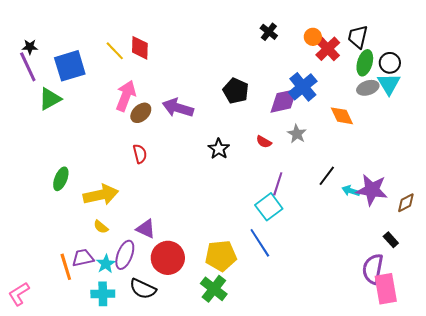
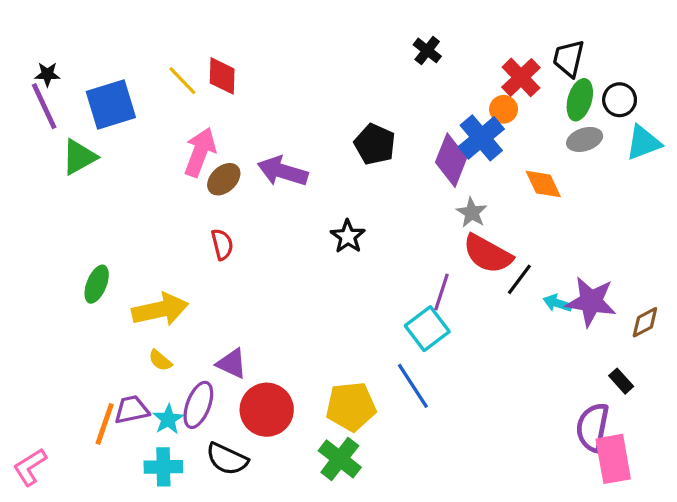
orange circle: (313, 37) -> (504, 109), moved
cyan triangle: (389, 84) -> (643, 143), moved, turned 40
purple diamond: (284, 101) -> (451, 160), turned -56
red semicircle: (264, 142) -> (488, 254), moved, size x2.0
orange line: (66, 267) -> (105, 424), turned 36

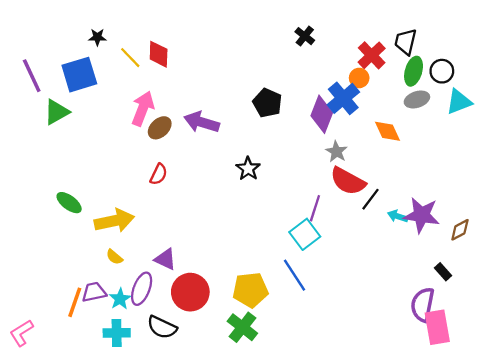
black star: (47, 74) -> (97, 37), moved
red semicircle: (222, 244) -> (159, 174), turned 40
green ellipse: (97, 284) -> (69, 203), turned -75

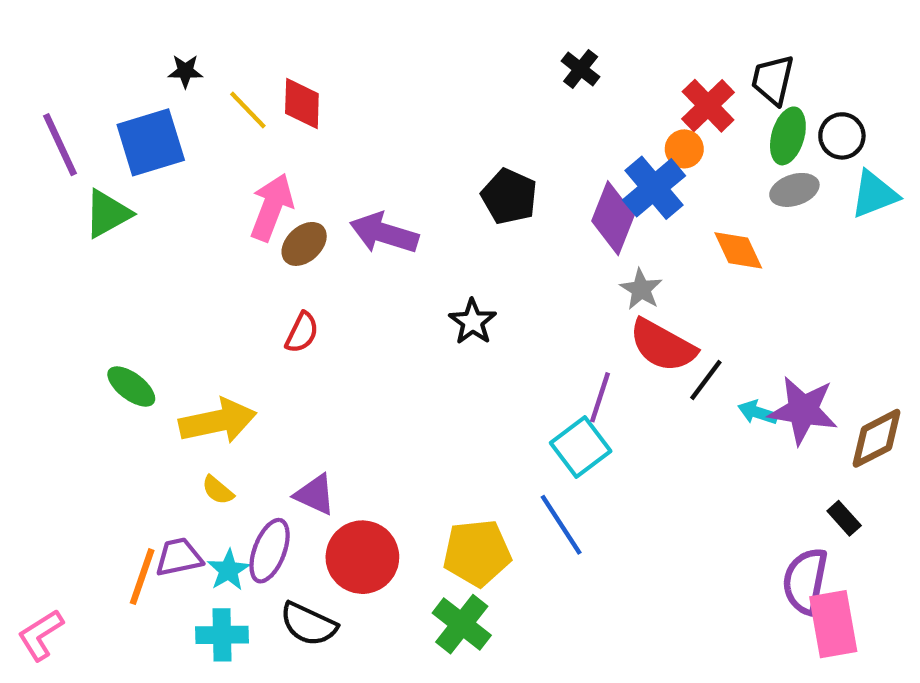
brown diamond: (460, 230) -> (876, 438), size x1.4

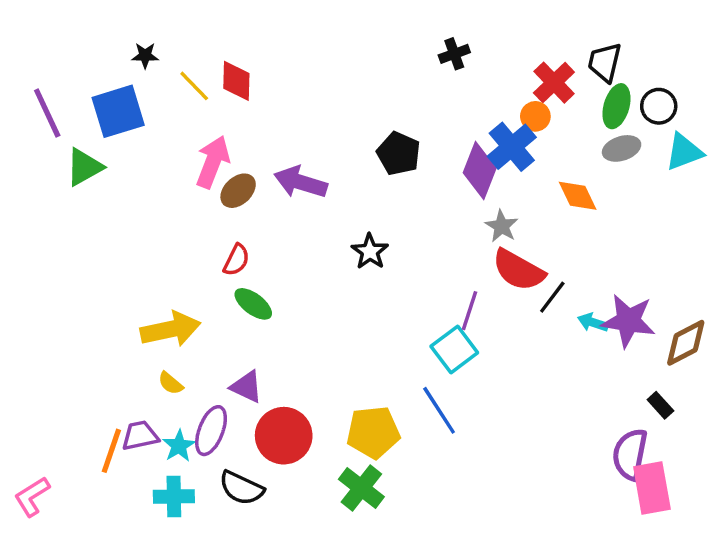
black cross: (581, 69) -> (454, 54), turned 32
green ellipse: (131, 386) -> (253, 304), moved

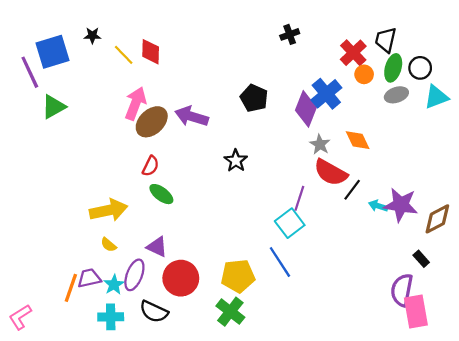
blue square: (118, 111) -> (52, 52), moved
orange circle: (535, 116) -> (364, 74), moved
brown ellipse: (238, 191) -> (152, 122), size x1.4
orange diamond: (578, 196) -> (358, 140), moved

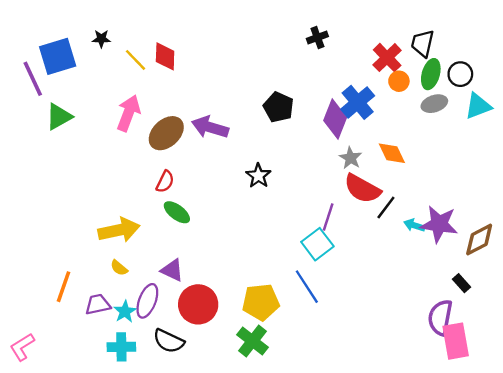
pink arrow: (136, 103) -> (128, 113), moved
orange line: (71, 288) -> (64, 287), moved

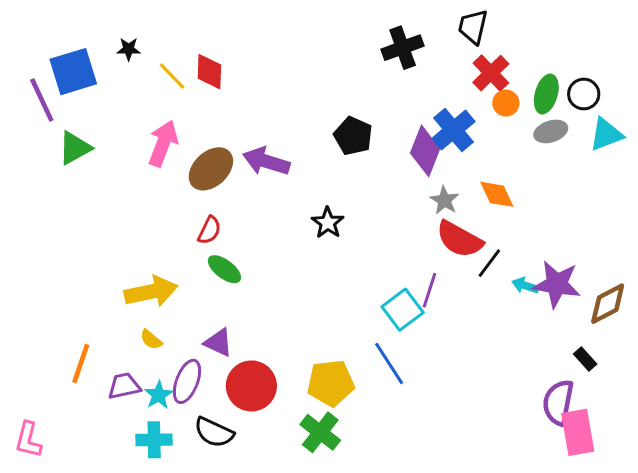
black cross: (317, 37) -> (403, 48), size x1.5
black trapezoid: (423, 43) -> (473, 27), moved
purple line: (328, 217) -> (430, 290), moved
pink L-shape: (22, 347) -> (28, 440), turned -44

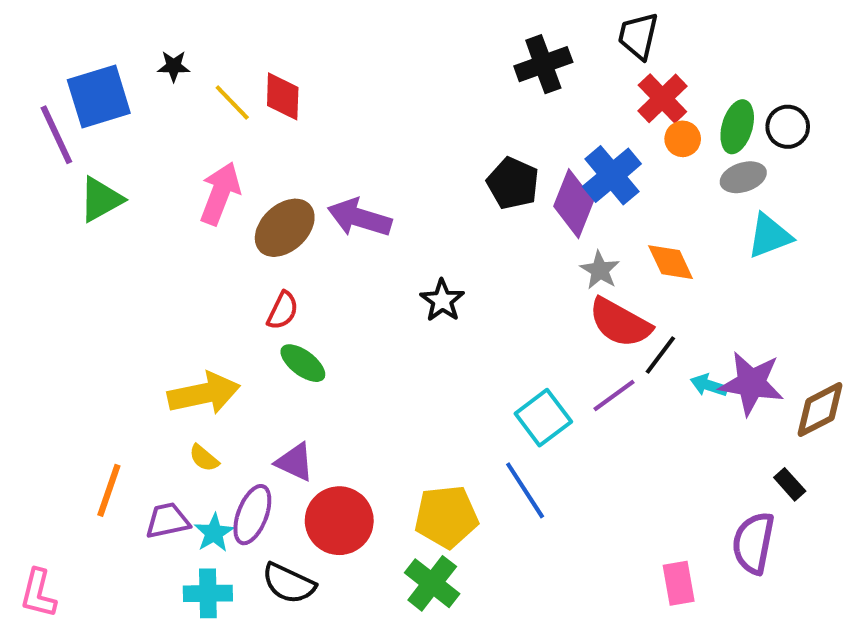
cyan triangle: (606, 134) -> (770, 236), moved
black pentagon: (353, 136) -> (513, 183), moved
purple line: (430, 290) -> (614, 395), moved, turned 36
pink rectangle: (578, 432) -> (679, 583), moved, size x0.7

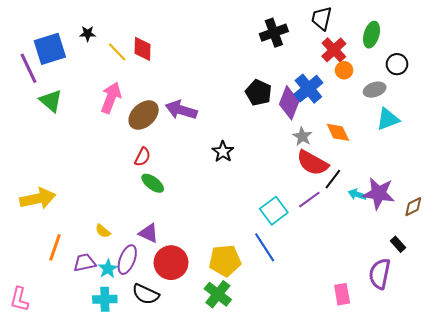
green ellipse: (737, 127) -> (372, 35), moved
green triangle: (101, 199) -> (51, 101), turned -50
yellow arrow: (204, 393) -> (38, 198), moved
brown diamond: (820, 410) -> (413, 207), size x0.7

